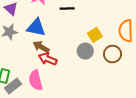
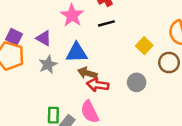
gray circle: (85, 51) -> (137, 82), moved

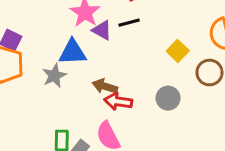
purple triangle: (44, 38) -> (102, 30), moved
blue triangle: (77, 53) -> (73, 52), moved

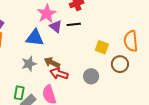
yellow square: (178, 51) -> (102, 47), turned -32
gray star: (54, 76) -> (29, 64), moved

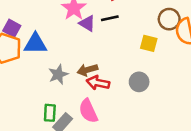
blue triangle: (35, 38) -> (35, 44), moved
brown arrow: (52, 63) -> (87, 70), turned -35
brown circle: (120, 64) -> (169, 19), moved

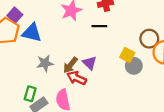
purple triangle: (87, 23) -> (90, 63), moved
brown arrow: (87, 70) -> (70, 65), turned -49
gray circle: (139, 82) -> (134, 66), moved

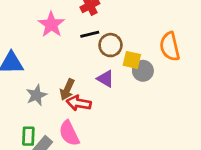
brown circle: (149, 39) -> (110, 45), moved
purple triangle: (90, 63) -> (106, 79), moved

